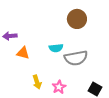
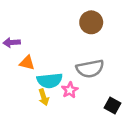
cyan semicircle: (56, 48) -> (50, 81), moved, size x1.5
pink star: (59, 87) -> (70, 90), moved

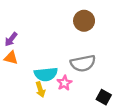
purple arrow: (12, 43) -> (11, 39), turned -48
orange triangle: (27, 63) -> (11, 58), moved

